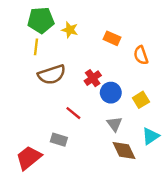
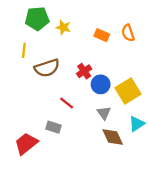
yellow line: (36, 47) -> (24, 50), moved
orange semicircle: (141, 55) -> (128, 33), moved
yellow square: (141, 100) -> (128, 91), size x1.6

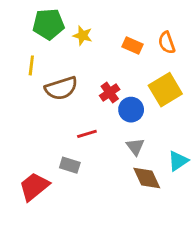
yellow square: (128, 91) -> (165, 90), moved
red line: (67, 103) -> (87, 134), turned -56

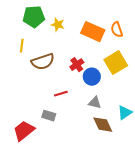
orange rectangle: (133, 45) -> (93, 32), size x1.6
gray triangle: (135, 147) -> (95, 103), turned -40

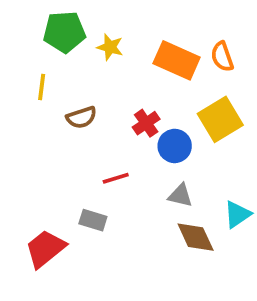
brown semicircle: (43, 62) -> (81, 117), size x0.7

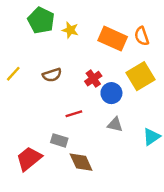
green pentagon: (64, 32) -> (41, 20), turned 30
yellow line: (42, 87) -> (13, 74), moved, turned 35
brown diamond: (196, 237) -> (81, 162), moved

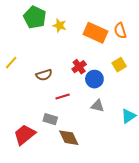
brown semicircle: (52, 75) -> (44, 75), moved
yellow square: (141, 76) -> (119, 65), size x0.6

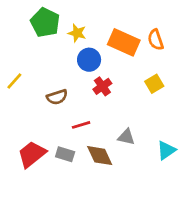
blue circle: (94, 79) -> (89, 60), moved
red trapezoid: (24, 135) -> (32, 154), moved
brown diamond: (69, 138) -> (100, 156), moved

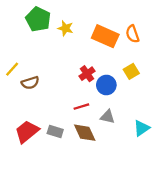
blue circle: (89, 60) -> (106, 85), moved
brown semicircle: (57, 97) -> (30, 83), moved
red line: (81, 125) -> (81, 107), moved

